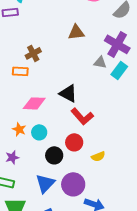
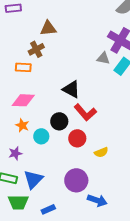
brown triangle: (76, 32) -> (48, 28), moved
pink diamond: (34, 103) -> (23, 100), moved
cyan circle: (39, 132) -> (41, 136), moved
black circle: (54, 155) -> (59, 121), moved
blue triangle: (45, 183) -> (33, 179), moved

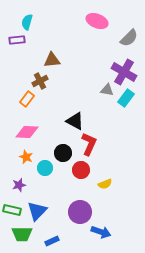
orange rectangle: (23, 67) -> (27, 99), turned -56
red L-shape: (85, 112) -> (89, 144), turned -115

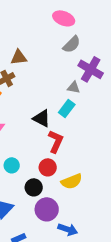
gray semicircle: (129, 38) -> (72, 44), moved
cyan rectangle: (126, 98) -> (67, 108), moved
black circle: (63, 153) -> (34, 187), moved
yellow semicircle: (105, 184) -> (72, 181), size x1.5

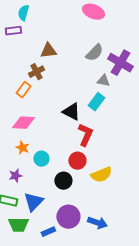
gray semicircle: (72, 44) -> (94, 53), moved
purple circle: (47, 209) -> (68, 217), moved

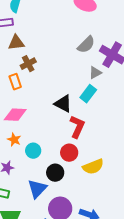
brown triangle: (48, 51) -> (16, 43), moved
gray triangle: (103, 81) -> (95, 73), turned -40
orange rectangle: (23, 90) -> (15, 82), turned -56
blue triangle: (33, 202) -> (37, 189), moved

